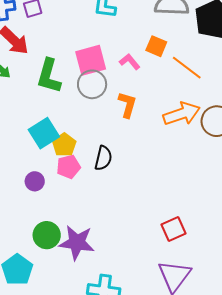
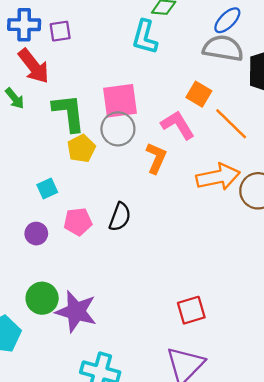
pink L-shape: (130, 62) -> (178, 125), moved, size x1.4
green L-shape: (49, 76) -> (69, 113), turned 150
cyan square: (44, 133) -> (47, 189), moved, size x0.6
yellow pentagon: (64, 145) -> (81, 148), moved

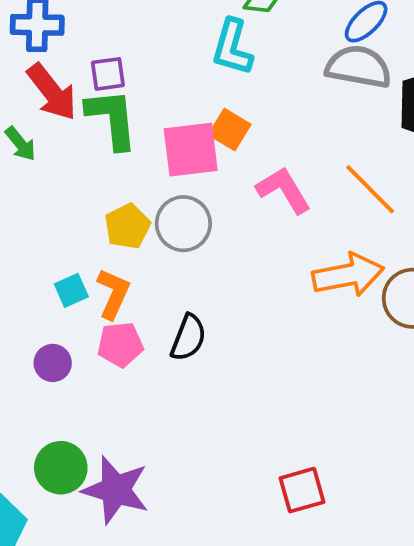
purple square: (60, 31) -> (108, 74), moved
orange square: (199, 94) -> (230, 130), moved
green L-shape: (69, 113) -> (112, 119), moved
gray circle: (118, 129) -> (183, 224), moved
orange L-shape: (156, 158) -> (113, 294), moved

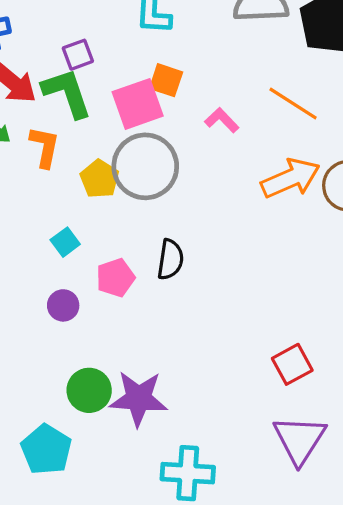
purple square: (108, 74) -> (78, 55), moved
pink L-shape: (284, 190) -> (222, 120), size x0.7
gray circle: (183, 224) -> (145, 166), size x1.4
orange L-shape: (113, 294) -> (45, 147), moved

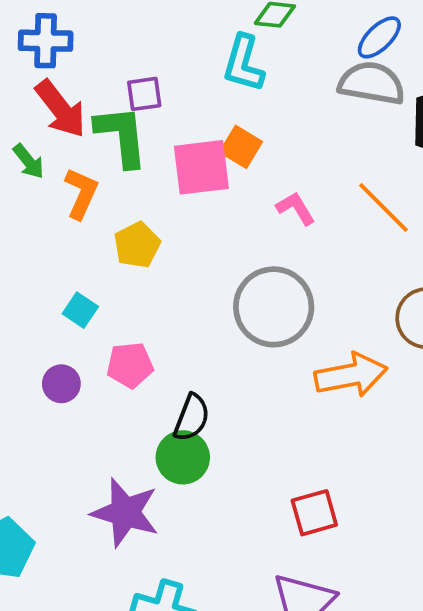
gray circle: (145, 166) -> (274, 307), moved
orange arrow: (291, 178) -> (351, 375), moved
cyan square: (65, 242) -> (80, 310), turned -32
black semicircle: (170, 259) -> (192, 418), moved
green circle: (89, 390) -> (183, 457), moved

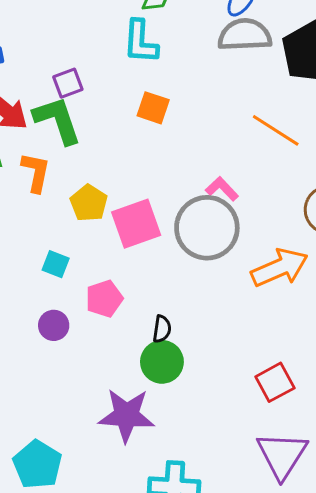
pink square: (201, 167) -> (136, 224), moved
pink L-shape: (296, 208) -> (222, 189), moved
black semicircle: (192, 418) -> (162, 329), size x0.7

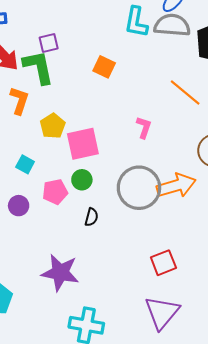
cyan L-shape: (141, 42) -> (136, 22), moved
pink L-shape: (222, 189) -> (144, 127), turned 55
gray circle: (207, 228) -> (139, 188), moved
green circle: (162, 362) -> (82, 180), moved, size x0.7

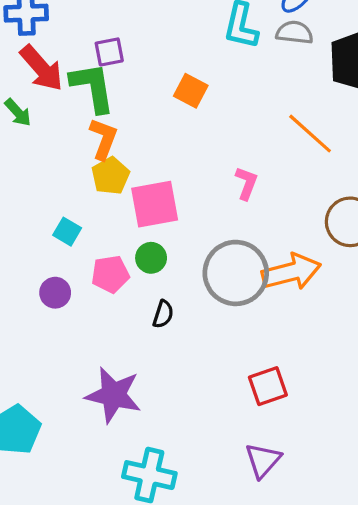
gray semicircle: (172, 25) -> (295, 33), size x0.7
orange L-shape: (19, 101) -> (103, 139), moved
purple triangle: (162, 313) -> (263, 460), size x0.7

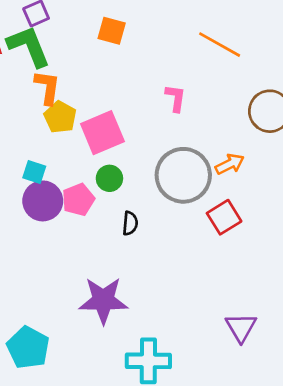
orange arrow: (291, 272) -> (230, 164), size x0.6
purple circle: (55, 293) -> (43, 201), moved, size x1.5
red square: (268, 386) -> (224, 217), moved

